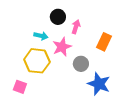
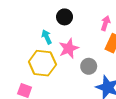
pink arrow: (76, 27) -> (105, 23), moved
cyan arrow: (41, 36) -> (47, 37), turned -128

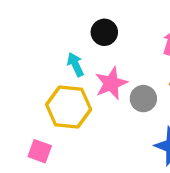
gray circle: (89, 66) -> (143, 99), moved

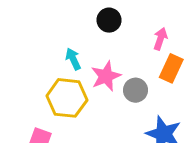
black circle: (104, 32) -> (109, 20), moved

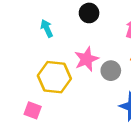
cyan arrow: (73, 59) -> (47, 28), moved

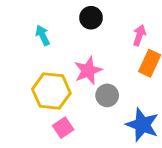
gray circle: (111, 71) -> (107, 95), moved
pink square: (33, 110) -> (63, 128), moved, turned 36

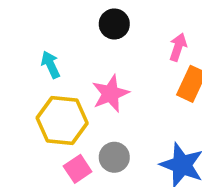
cyan arrow: (43, 35) -> (51, 65), moved
gray circle: (107, 95) -> (114, 157), moved

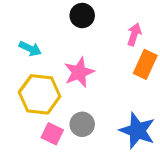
cyan arrow: (51, 65) -> (30, 49), turned 140
pink square: (78, 169) -> (52, 134), turned -30

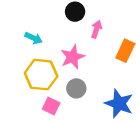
pink arrow: (134, 34) -> (96, 29), moved
gray circle: (82, 124) -> (76, 88), moved

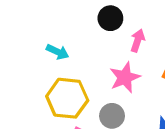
pink star: (73, 57) -> (125, 77), moved

